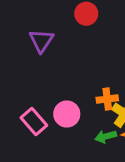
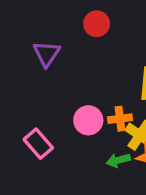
pink circle: (67, 114) -> (88, 120), moved

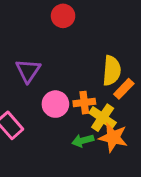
purple triangle: (47, 54) -> (28, 71), moved

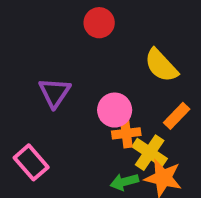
yellow semicircle: (112, 71) -> (161, 65), moved, turned 132
pink circle: (55, 104) -> (115, 110), moved

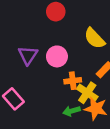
pink circle: (115, 110) -> (57, 56), moved

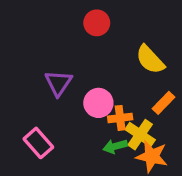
pink circle: (57, 56) -> (98, 103), moved
green arrow: (71, 111) -> (115, 146), moved

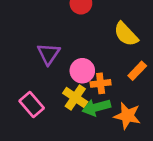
yellow cross: (140, 135) -> (75, 97), moved
green arrow: (115, 146) -> (96, 107), size x1.4

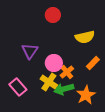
yellow semicircle: (126, 34) -> (85, 37), turned -60
orange cross: (101, 83) -> (67, 72), turned -32
orange star: (127, 116) -> (86, 95), turned 30

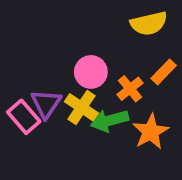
purple triangle: (30, 51) -> (46, 104), moved
orange cross: (67, 72) -> (130, 89), moved

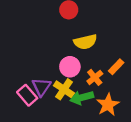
yellow semicircle: (149, 23) -> (85, 42), moved

